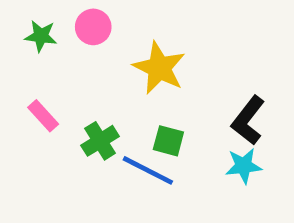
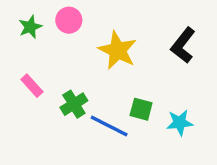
green star: (41, 36) -> (30, 27), turned -30
black L-shape: (248, 120) -> (183, 45), moved
green square: (168, 141) -> (141, 109), moved

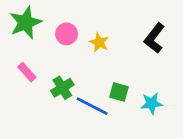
pink circle: (69, 20) -> (67, 34), moved
green star: (30, 27) -> (25, 23), size x1.6
yellow star: (118, 50) -> (99, 42), size x0.6

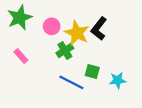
black L-shape: (154, 38) -> (99, 29), moved
yellow star: (99, 42) -> (77, 33), size x1.6
green cross: (62, 88) -> (65, 51), moved

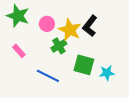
green star: (20, 18) -> (18, 16), turned -30
green square: (92, 71) -> (84, 65), size x1.5
blue line: (71, 82) -> (48, 76), moved

